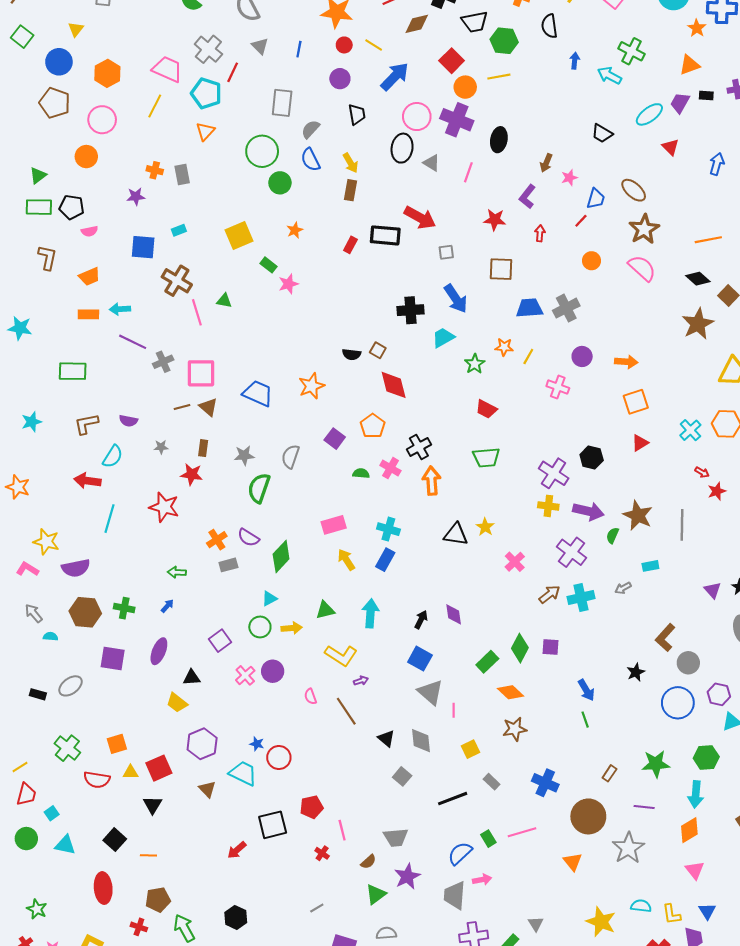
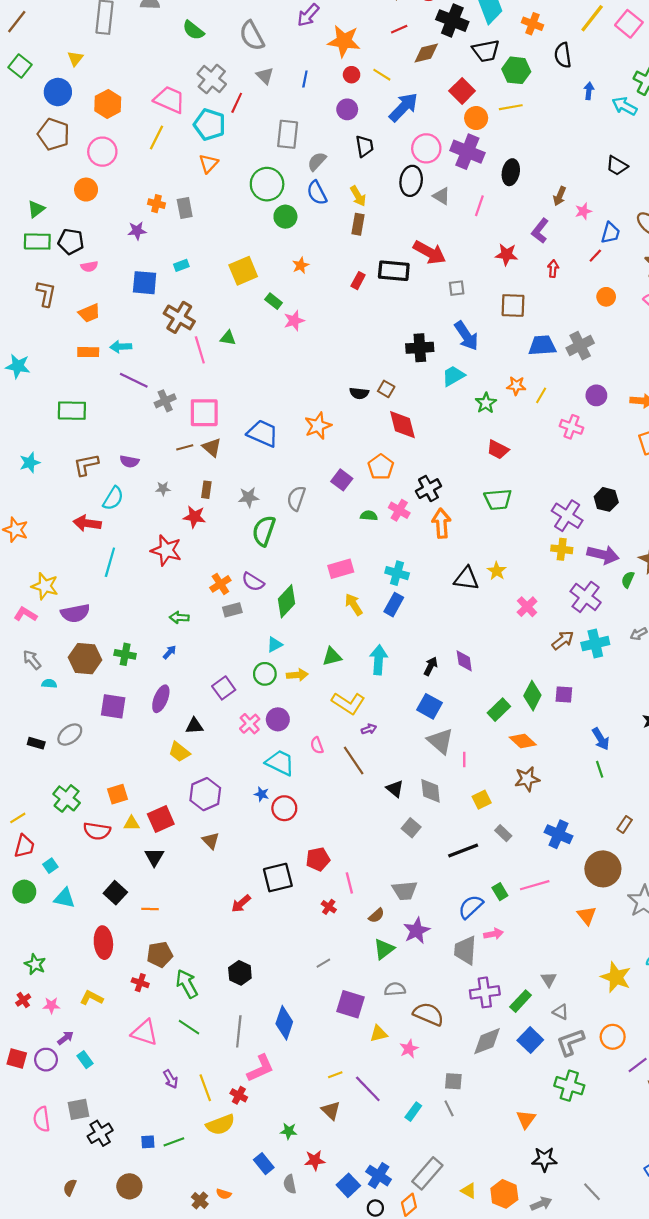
cyan trapezoid: (243, 773) -> (280, 763), moved

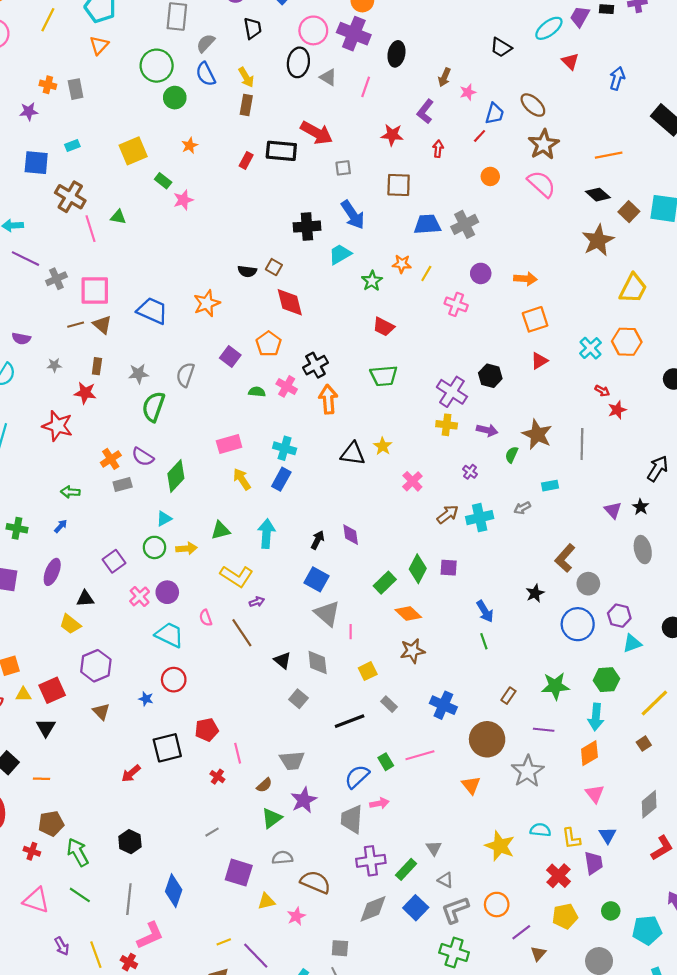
purple arrow: (603, 555) -> (487, 430), size x0.7
purple cross: (586, 597) -> (470, 472), size x0.5
blue star: (262, 794) -> (146, 699), moved

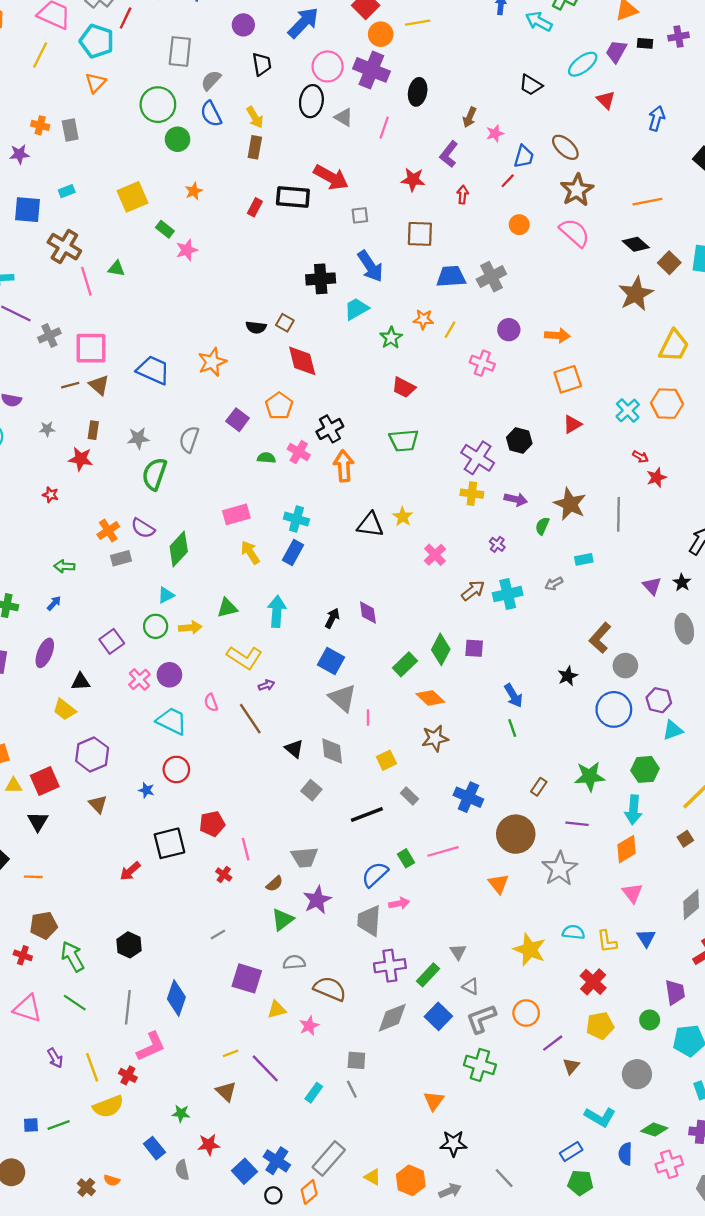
red star: (57, 426) -> (51, 495), size x0.5
purple trapezoid: (594, 863) -> (675, 992), moved

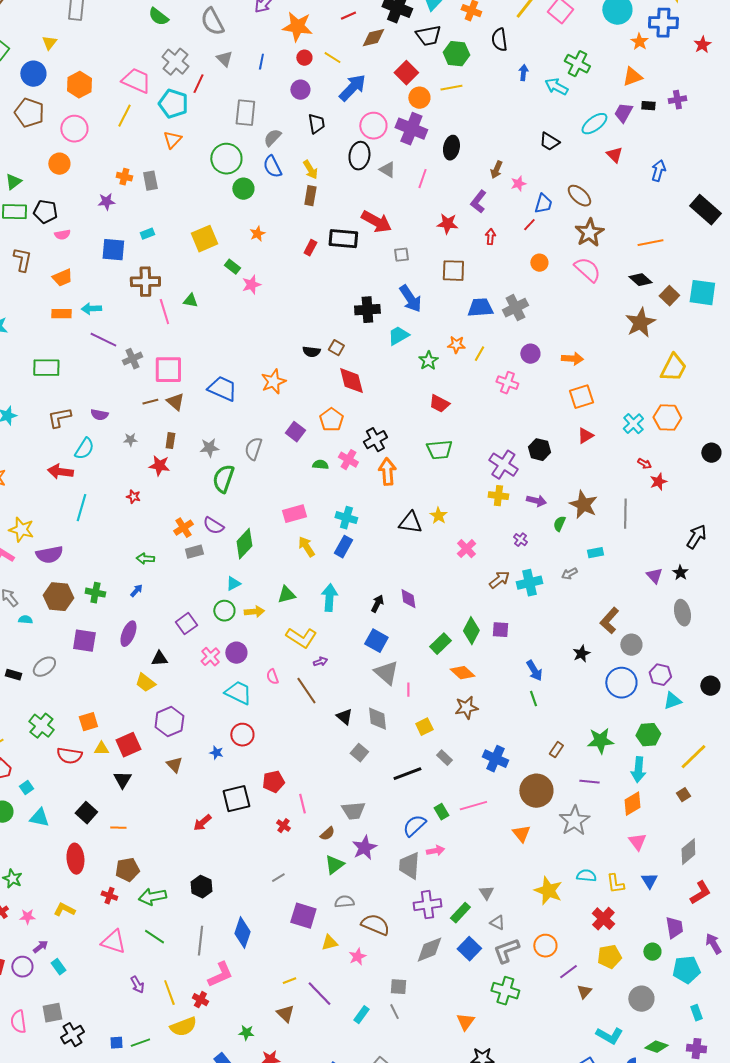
brown cross: (64, 247) -> (145, 282), turned -32
green arrow: (72, 956) -> (152, 897), turned -72

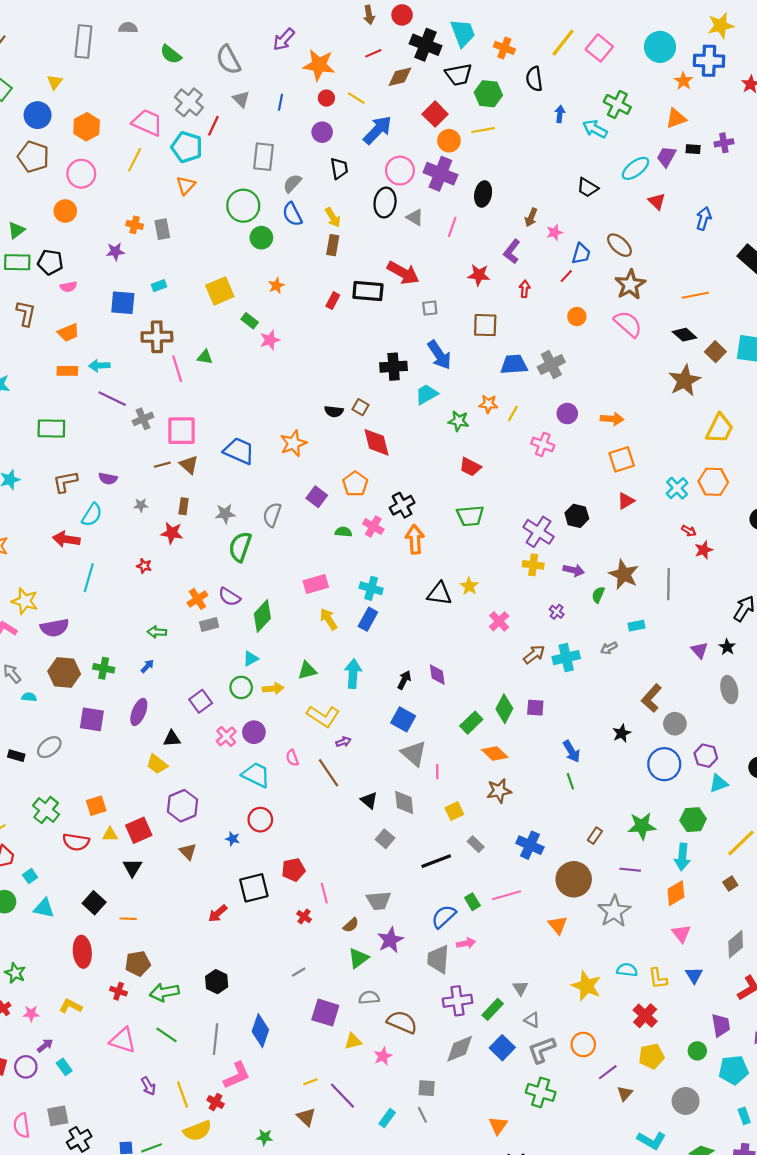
green star: (428, 361) -> (459, 421), turned -30

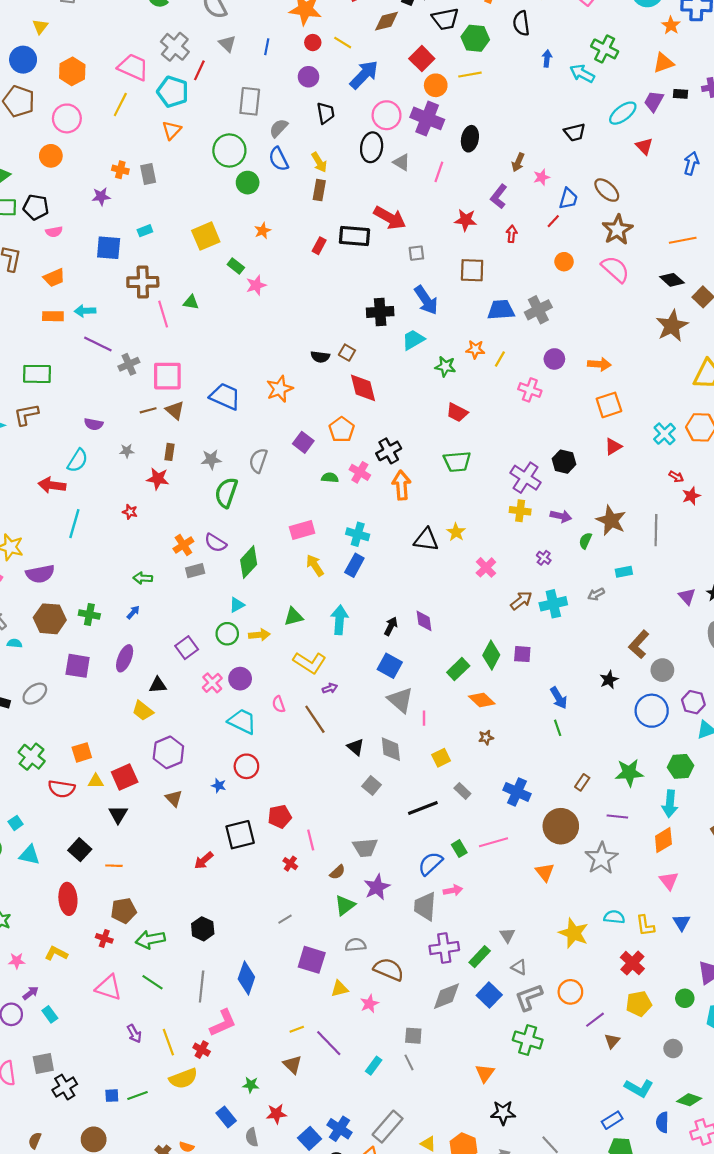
black trapezoid: (588, 188) -> (575, 132), turned -45
brown L-shape: (65, 482) -> (26, 415), moved
brown star: (499, 791) -> (486, 737), size x0.6
gray circle: (686, 1101) -> (673, 1049), size x0.7

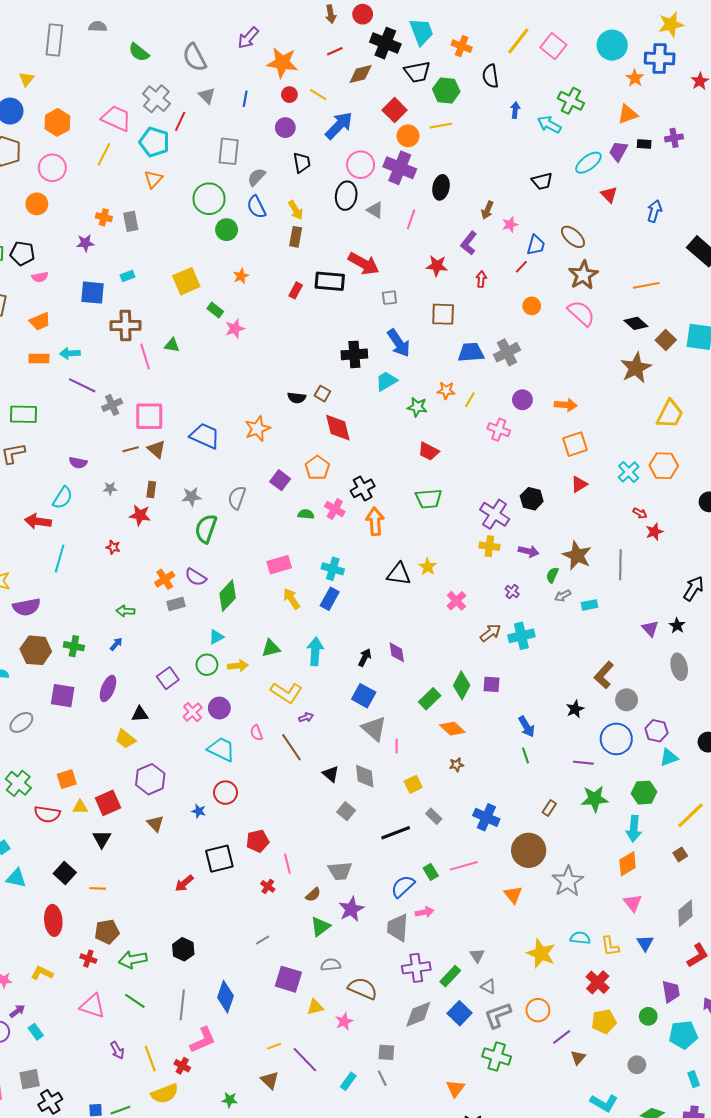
gray arrow: (596, 594) -> (563, 596), moved
purple line: (617, 817) -> (583, 763), moved

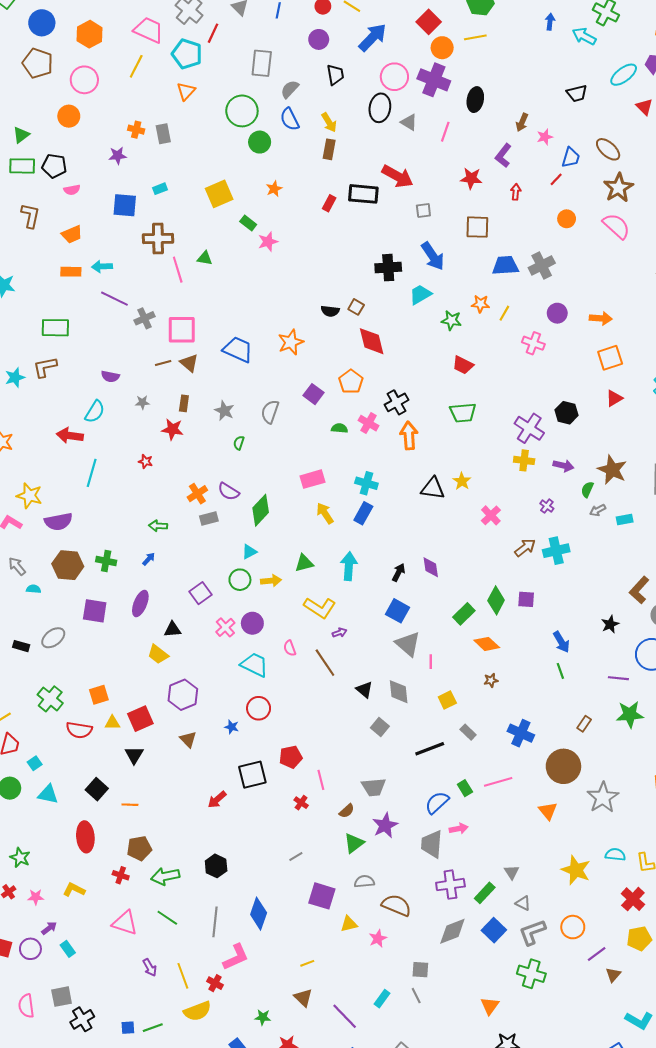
gray star: (191, 497) -> (224, 411), turned 30
green semicircle: (206, 529) -> (239, 443), size x0.5
purple line: (305, 1060) -> (345, 1016), moved

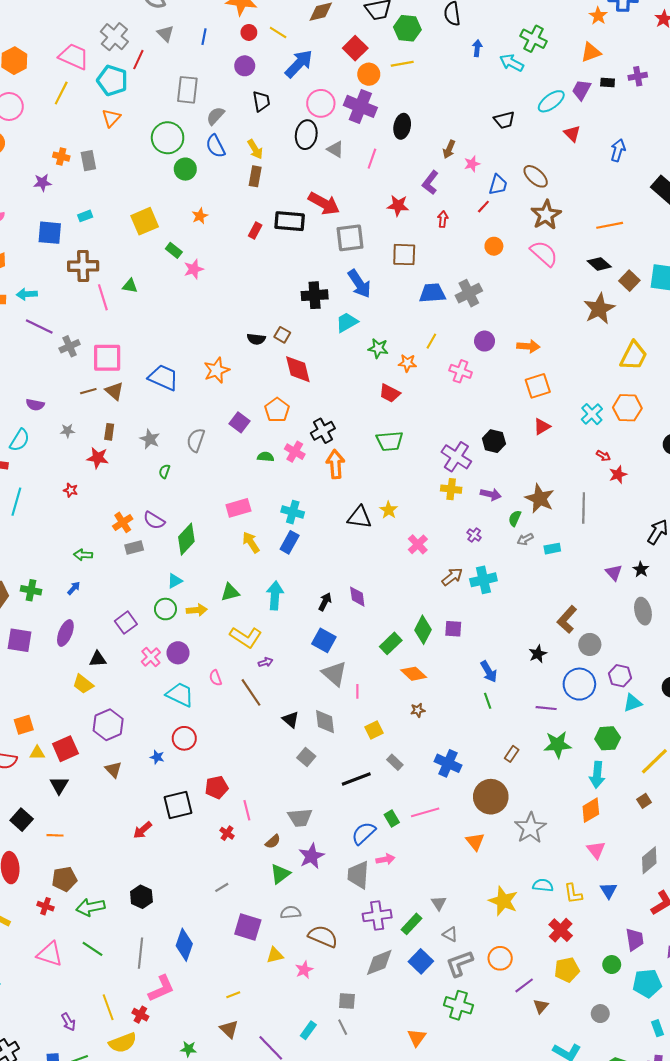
gray square: (423, 211) -> (350, 238), size x1.8
orange star: (480, 304) -> (407, 363), moved
purple arrow: (150, 968) -> (69, 1022), moved

